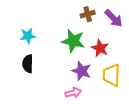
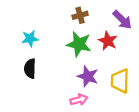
brown cross: (88, 14) -> (80, 15), moved
red star: (100, 48) -> (108, 41), moved

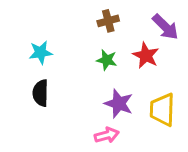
green star: (79, 44) -> (107, 60), size x0.6

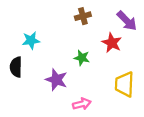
green star: (107, 60) -> (82, 58), moved
black semicircle: (41, 93) -> (16, 67), moved
purple star: (119, 104) -> (56, 80), moved

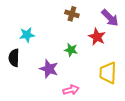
brown cross: (83, 16) -> (72, 14), turned 32

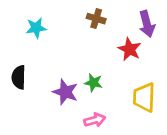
purple arrow: (110, 18) -> (147, 24), turned 30
cyan star: (27, 35) -> (36, 28), moved
green star: (71, 50) -> (93, 83), moved

